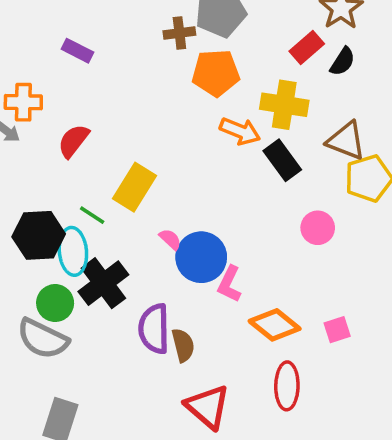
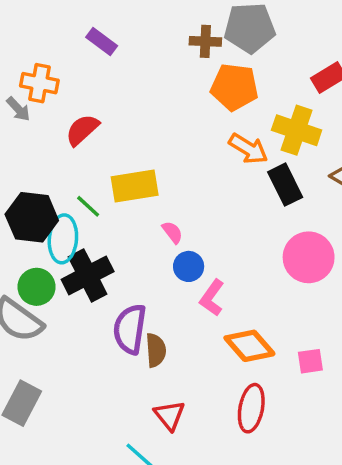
yellow rectangle: (135, 187) -> (135, 186), turned 39
pink circle: (318, 228) -> (309, 257), size x1.5
pink semicircle: (170, 239) -> (172, 232), moved
blue circle: (201, 257) -> (189, 266), size x0.6
red triangle: (208, 407) -> (169, 415), size x0.7

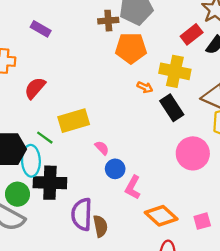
orange arrow: (248, 149) -> (145, 87), size x0.6
black cross: (88, 275) -> (50, 183), turned 36

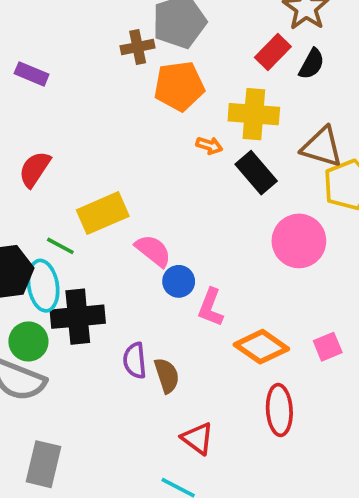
pink semicircle: (102, 148) -> (153, 251), size x1.5
purple semicircle: (82, 214) -> (135, 361), size x0.7

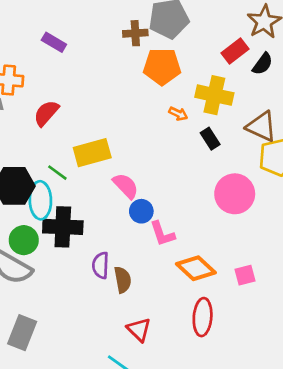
black rectangle: (256, 173) -> (210, 139), size x0.7
pink L-shape: (211, 307) -> (162, 234), turned -48

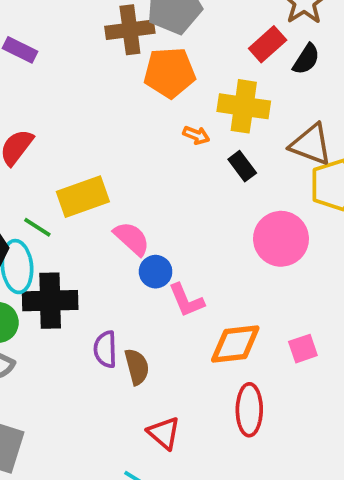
brown cross: (135, 33) -> (130, 30), size x1.4
orange diamond: (196, 268) -> (235, 344), turned -45

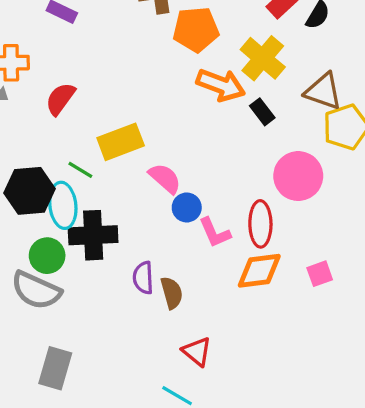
yellow cross: (244, 106) -> (263, 58), turned 33
orange arrow: (196, 135) -> (221, 85), size x2.0
red ellipse: (249, 410) -> (260, 224), moved

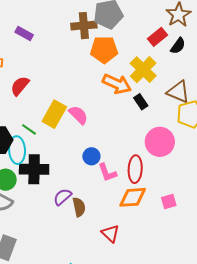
yellow rectangle: (121, 142) -> (54, 114), turned -44
pink semicircle: (165, 178) -> (78, 115), moved
purple semicircle: (143, 278) -> (62, 197), turned 48
red triangle: (197, 352) -> (110, 233), moved

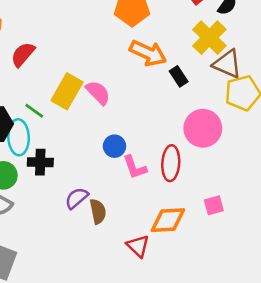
yellow cross: (143, 70) -> (209, 38), moved
black cross: (34, 169) -> (40, 162), size x0.7
orange diamond: (133, 197) -> (168, 220), moved

